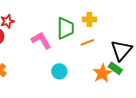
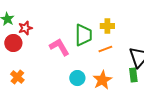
green rectangle: (115, 68) -> (133, 75), turned 48
orange star: (102, 73) -> (102, 80), moved

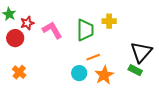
pink L-shape: (59, 47) -> (52, 30), moved
orange line: (105, 49) -> (93, 57), moved
green rectangle: (133, 75) -> (135, 70), turned -56

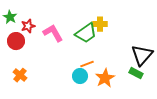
yellow cross: (109, 21) -> (100, 24), moved
green trapezoid: (85, 30) -> (86, 33), turned 55
orange line: (93, 57) -> (87, 64), moved

